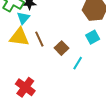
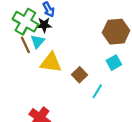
yellow triangle: (19, 37) -> (51, 63), moved
brown line: (39, 39) -> (25, 45), moved

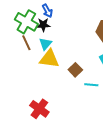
cyan triangle: (38, 42) -> (45, 44), moved
cyan line: (97, 91) -> (91, 85), turned 64

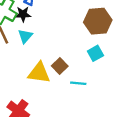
yellow triangle: (49, 59) -> (39, 73), moved

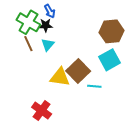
cyan square: (95, 53) -> (110, 60), size x1.5
brown square: (60, 66) -> (78, 71), size x1.6

